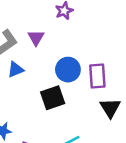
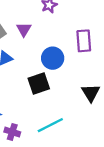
purple rectangle: (97, 76) -> (84, 41), moved

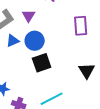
blue circle: (53, 58) -> (35, 41), moved

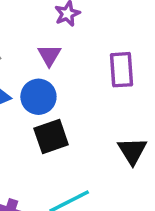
purple triangle: (29, 16) -> (49, 55), moved

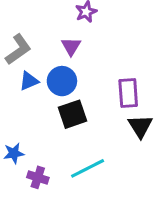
purple rectangle: (121, 70) -> (128, 93), moved

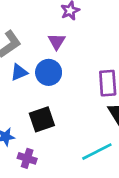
black square: (73, 114) -> (42, 119), moved
cyan line: (88, 168) -> (97, 152), moved

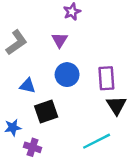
blue triangle: (19, 72) -> (28, 86), moved, turned 35
blue circle: (49, 72) -> (67, 75), moved

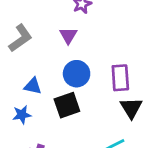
black square: (46, 112) -> (67, 105), moved
blue star: (13, 128) -> (22, 115), moved

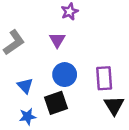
blue triangle: (33, 86) -> (25, 86), turned 35
blue star: (22, 115) -> (28, 117), moved

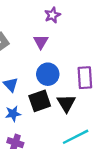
black triangle: (114, 105) -> (66, 103), moved

